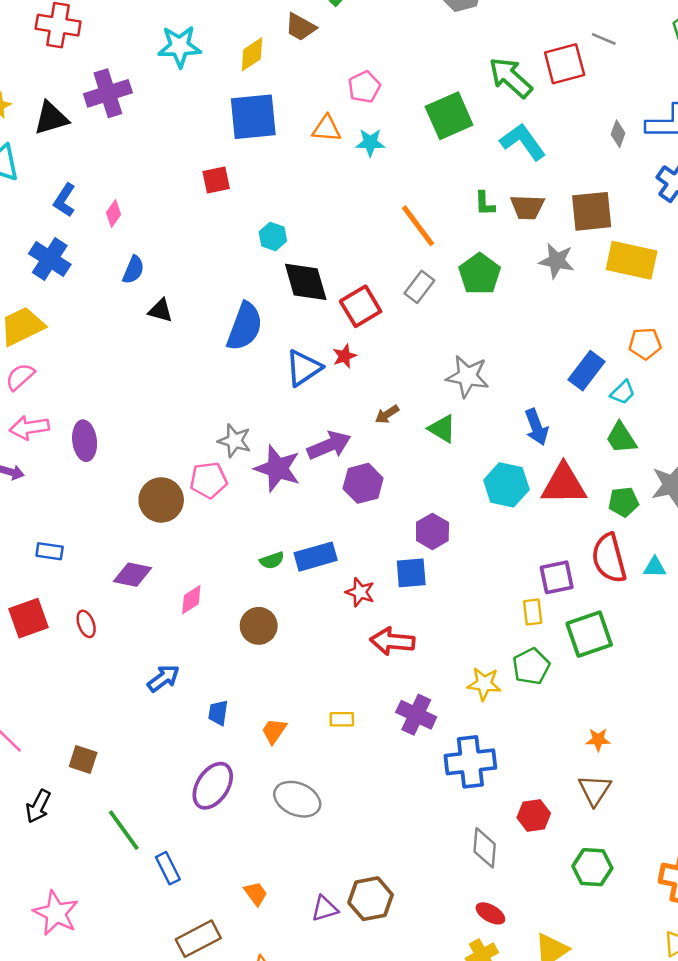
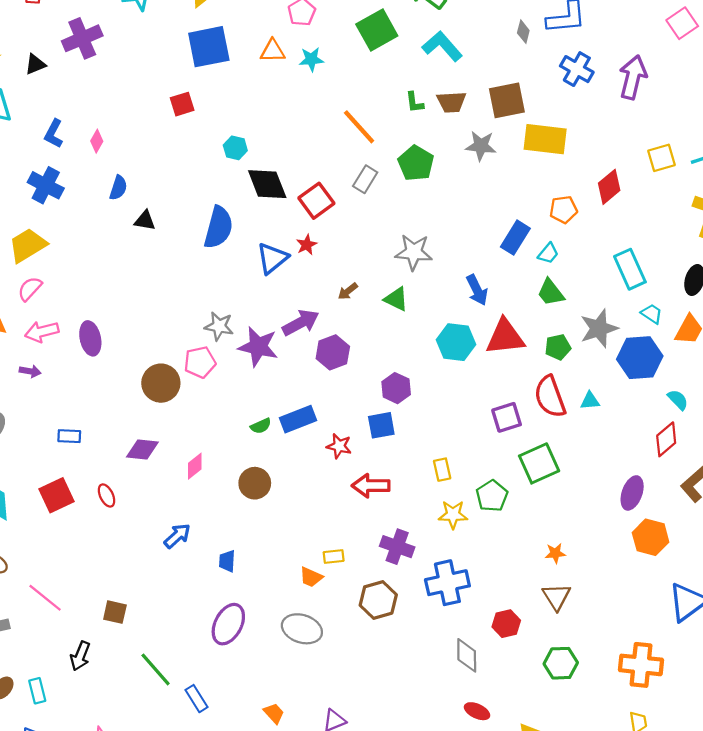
black triangle: (51, 118) -> (35, 64), size x0.7
yellow rectangle: (533, 612) -> (442, 470), moved
orange trapezoid: (274, 731) -> (311, 577), moved, turned -95
brown hexagon: (371, 899) -> (378, 600), moved

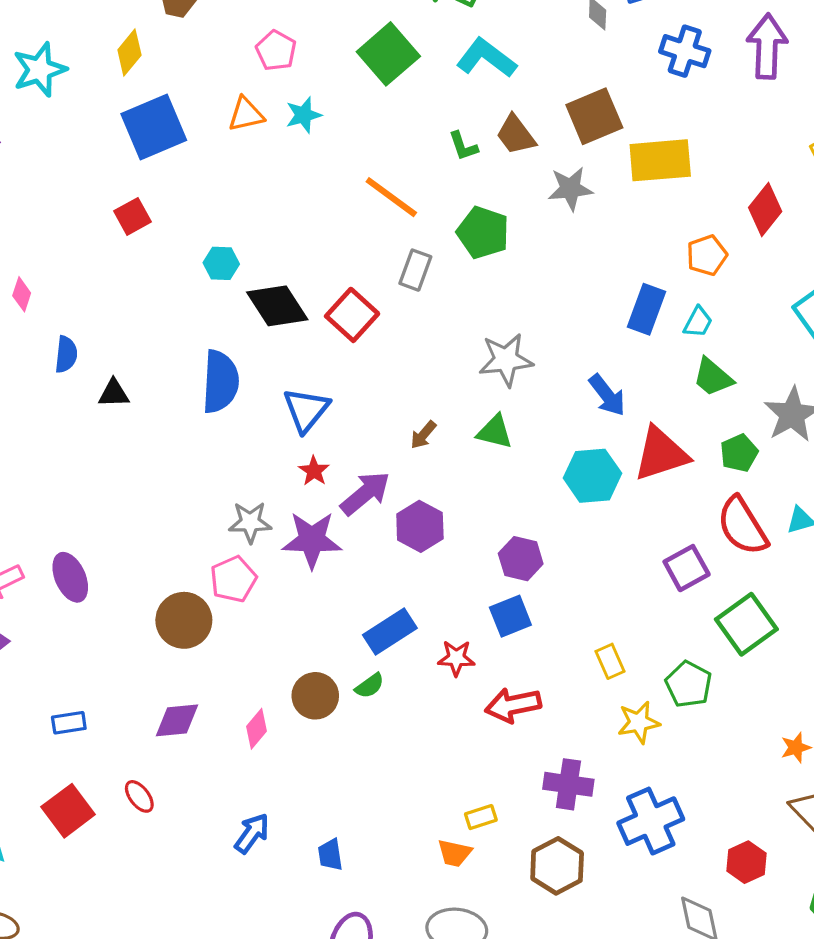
brown trapezoid: (451, 102) -> (516, 135), turned 68
red star: (307, 245) -> (314, 471), moved
green semicircle: (261, 426) -> (370, 686), moved
brown circle: (255, 483) -> (315, 696), moved

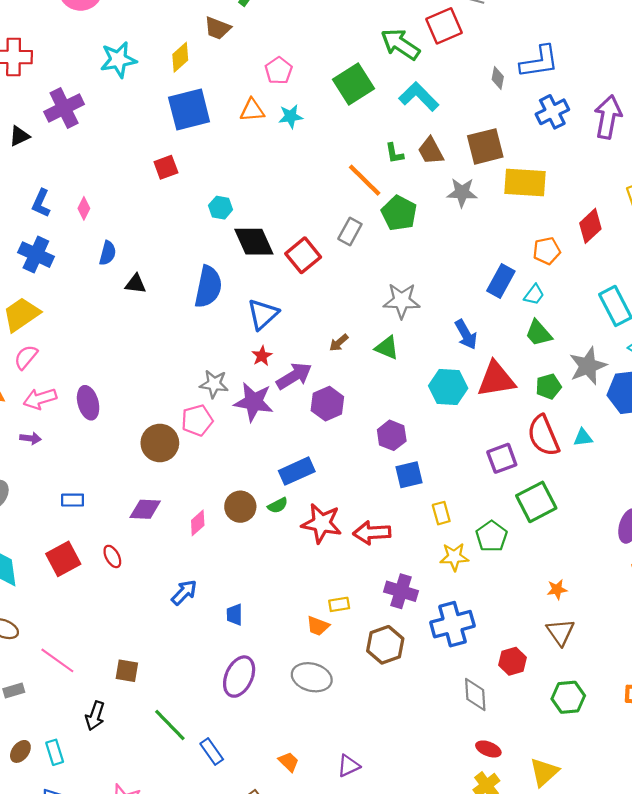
blue cross: (685, 51) -> (552, 112), turned 36
orange line: (391, 197) -> (365, 180), moved
blue square: (510, 616) -> (409, 475), moved
red star: (456, 658) -> (322, 523), moved, size x1.6

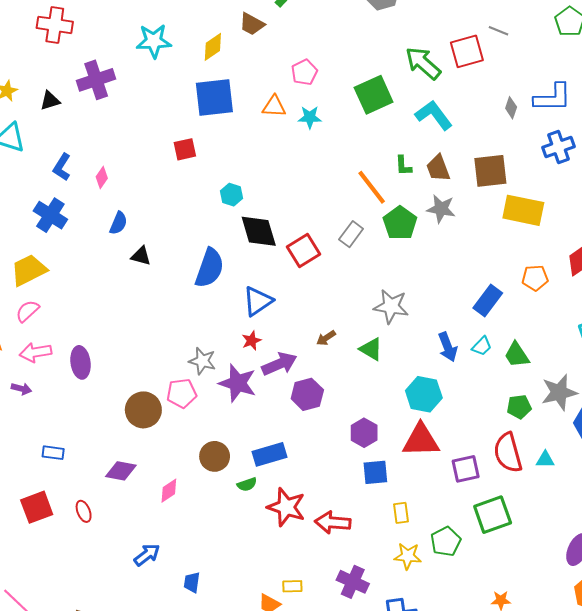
gray star: (462, 192) -> (441, 209), moved
cyan trapezoid: (534, 295) -> (482, 346), moved
red triangle: (496, 379) -> (421, 440), moved
brown circle: (240, 507) -> (215, 456), moved

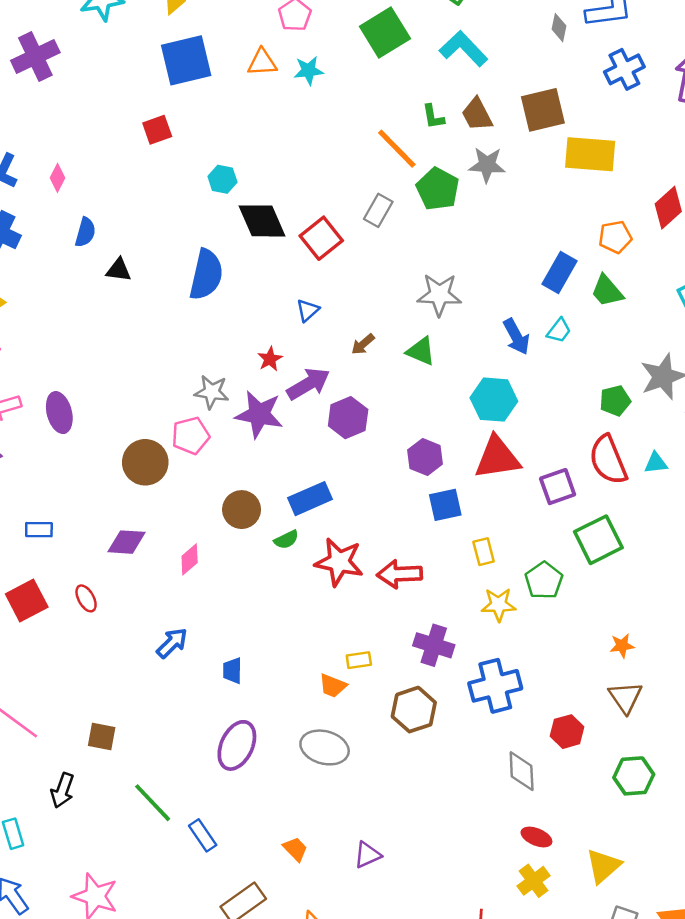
blue triangle: (258, 301) -> (308, 310), moved, size x0.6
green trapezoid: (517, 355) -> (607, 291), moved

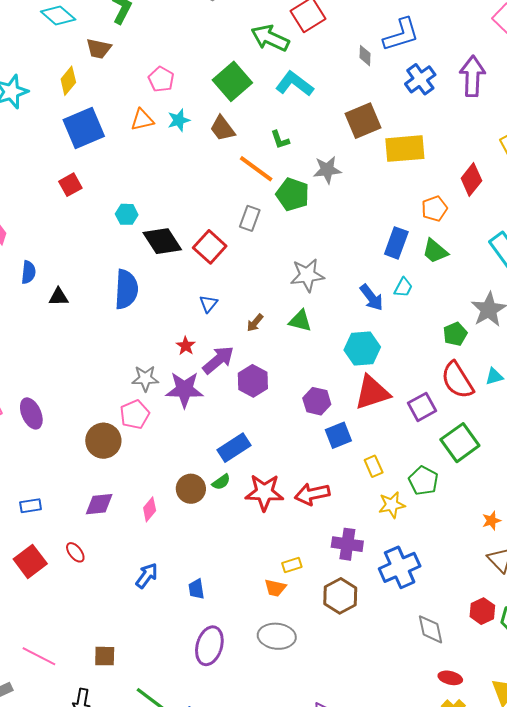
brown trapezoid: (477, 114) -> (223, 128), moved
brown circle: (242, 510) -> (191, 489), moved
red hexagon: (567, 732) -> (482, 611), moved

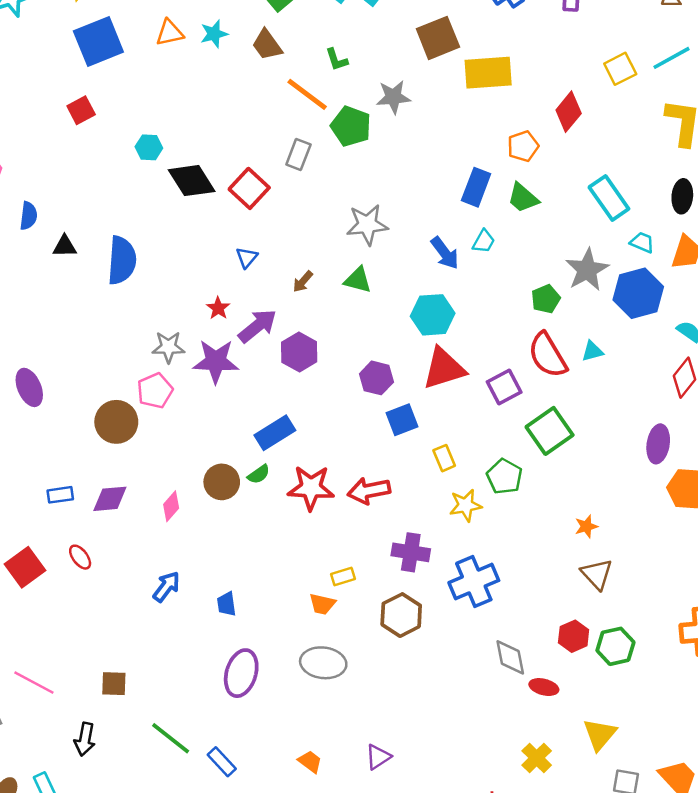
blue semicircle: (126, 289) -> (122, 260), moved
blue rectangle: (31, 506) -> (60, 495), moved
red ellipse: (450, 678) -> (544, 687), moved

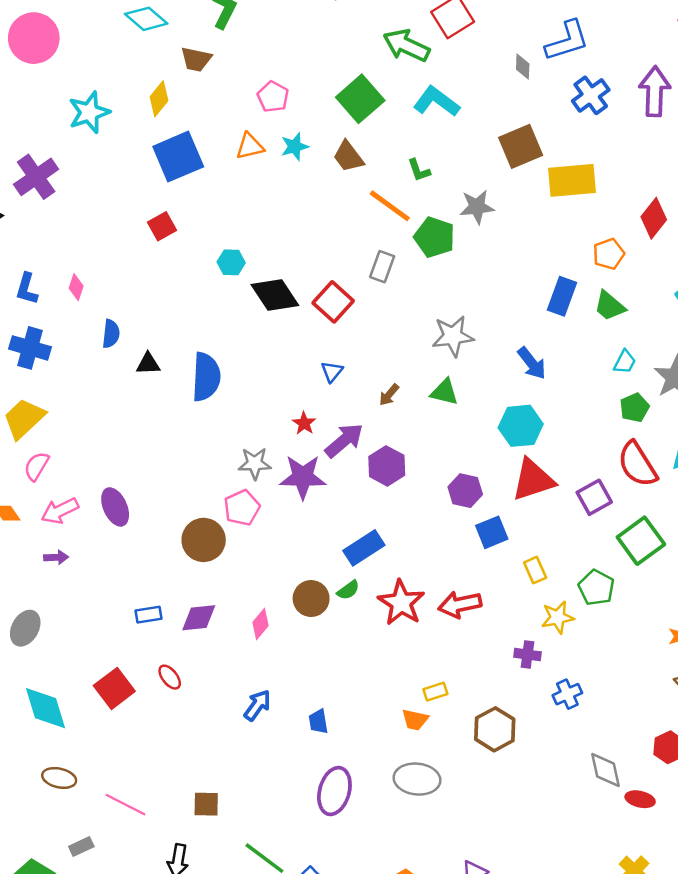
cyan trapezoid: (484, 241) -> (625, 362), moved
red star: (311, 488) -> (401, 603), turned 30
purple cross: (411, 552) -> (527, 655), moved, size x0.7
blue cross: (474, 581) -> (567, 694), size x0.6

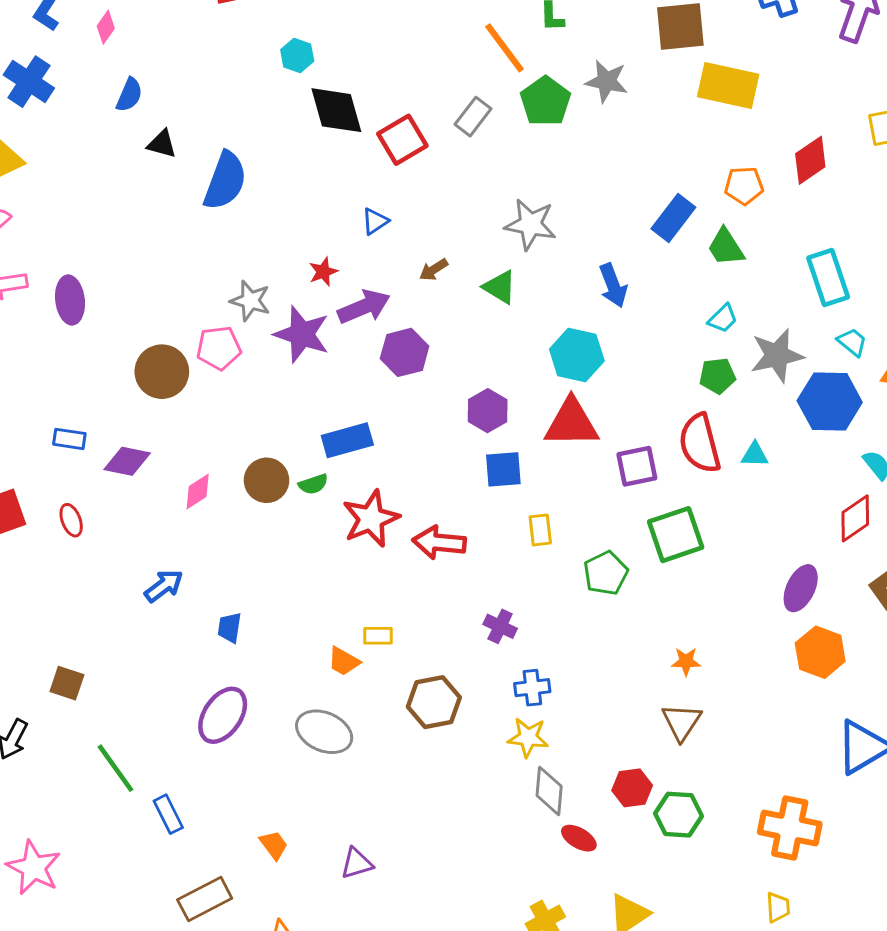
yellow star: (558, 617) -> (528, 737), moved

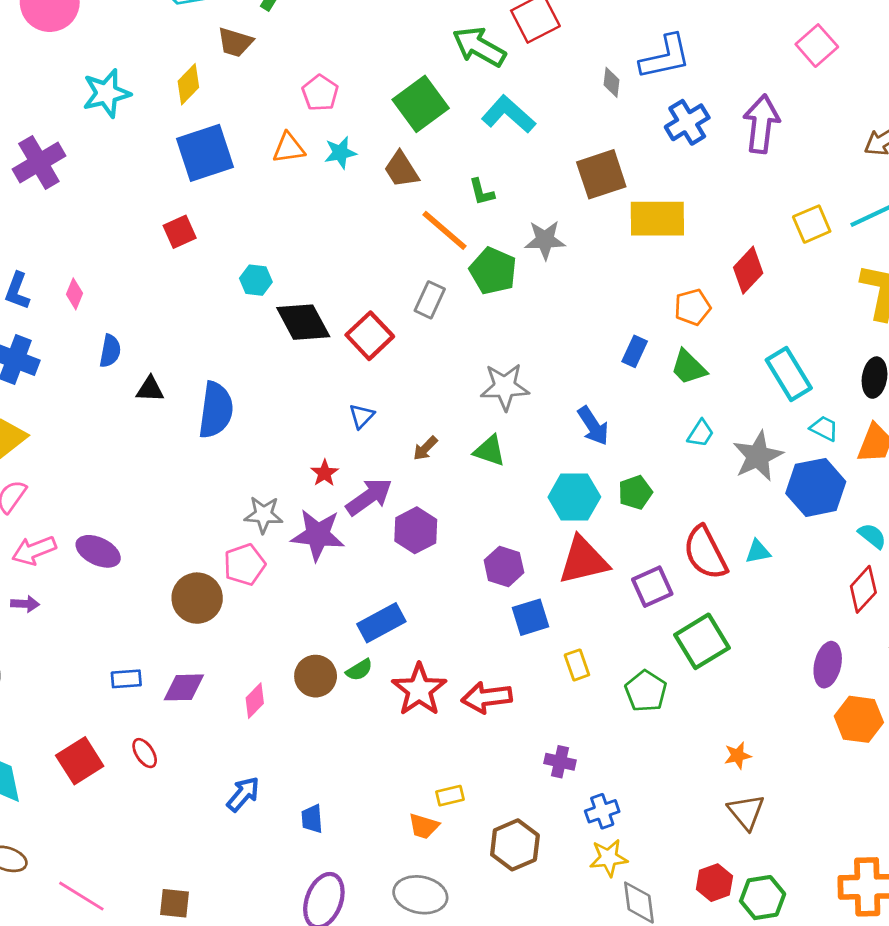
blue rectangle: (673, 218) -> (635, 351), size x0.7
purple ellipse: (70, 300) -> (98, 551), turned -45
green pentagon: (717, 376) -> (635, 492), moved

